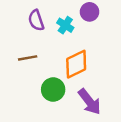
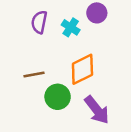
purple semicircle: (36, 20) -> (39, 22), turned 30
brown line: (28, 58) -> (34, 75), moved

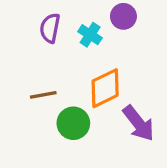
purple arrow: (97, 110) -> (138, 123), moved

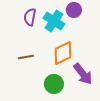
cyan cross: (90, 35) -> (54, 21), size x1.5
green circle: (73, 123) -> (54, 84), moved

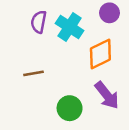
purple circle: (74, 10) -> (109, 13), moved
orange diamond: (63, 53) -> (100, 54), moved

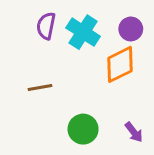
purple circle: (109, 13) -> (131, 29), moved
purple arrow: (107, 95) -> (134, 132), moved, size x0.6

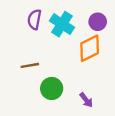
green circle: (83, 129) -> (52, 88), moved
purple arrow: (134, 132) -> (86, 100), moved

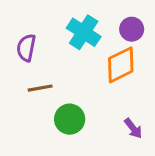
purple semicircle: (34, 19) -> (26, 48), moved
purple arrow: (86, 100) -> (133, 128), moved

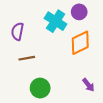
purple circle: (132, 29) -> (79, 12), moved
green circle: (70, 119) -> (40, 88), moved

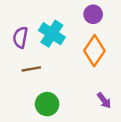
cyan cross: (56, 21) -> (52, 34), moved
orange diamond: (80, 43) -> (94, 51), turned -30

